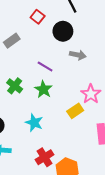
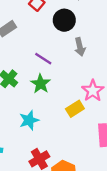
gray arrow: (78, 55) -> (80, 47), turned 63
cyan star: (34, 123) -> (29, 120), turned 30

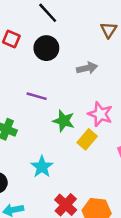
gray arrow: (80, 47) -> (87, 68), moved, turned -72
green star: (41, 84) -> (64, 121), moved

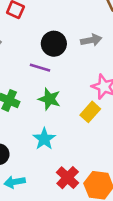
black circle: (46, 48) -> (54, 44), moved
green star: (64, 121) -> (49, 99), moved

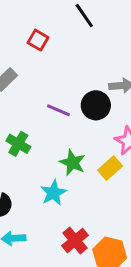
black circle: (54, 44) -> (96, 105), moved
green star: (49, 99) -> (73, 163), moved

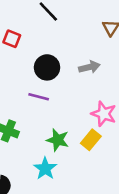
black circle: (96, 105) -> (47, 67), moved

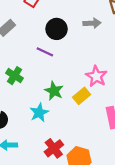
gray arrow: (89, 67) -> (92, 23), moved

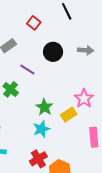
purple line: (45, 52) -> (27, 70), moved
cyan star: (39, 113) -> (41, 129), moved

